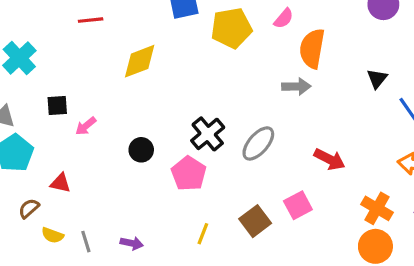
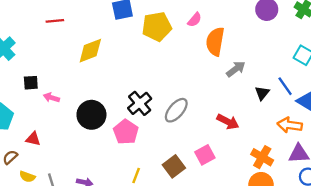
black triangle: (377, 79) -> (262, 93), moved
gray arrow: (296, 86) -> (236, 69), moved, turned -36
pink arrow: (86, 126) -> (51, 98), turned 56
black circle: (141, 150) -> (91, 115), size x1.6

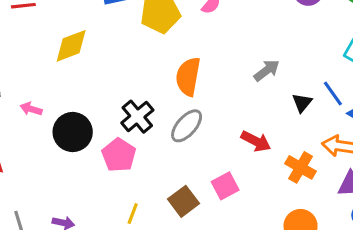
orange semicircle: (215, 41) -> (188, 77), moved
pink arrow: (51, 98) -> (31, 109), moved
orange cross: (262, 157) -> (301, 167), moved

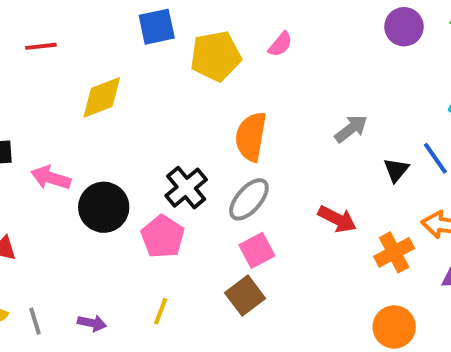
pink arrow: (31, 109) -> (51, 178), size x1.4
orange cross: (301, 167) -> (394, 252), turned 32
pink square: (225, 186) -> (257, 250), moved
yellow line: (133, 214) -> (161, 311), moved

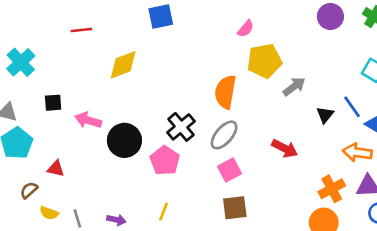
yellow pentagon: (216, 56) -> (264, 61), moved
orange cross: (394, 252) -> (332, 189), moved
brown square: (245, 296) -> (235, 208), moved, turned 30

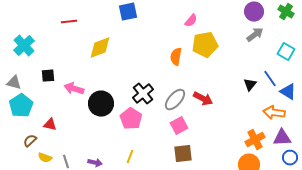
gray arrow: (294, 87) -> (255, 35), moved
orange semicircle: (225, 92) -> (176, 57), moved, size x0.7
red arrow: (285, 148) -> (203, 99), moved

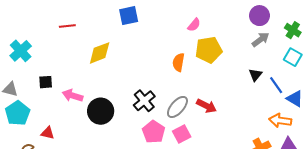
green cross: (286, 12) -> (293, 30), moved
black triangle: (250, 85) -> (255, 75), moved
pink pentagon: (131, 119) -> (154, 132), moved

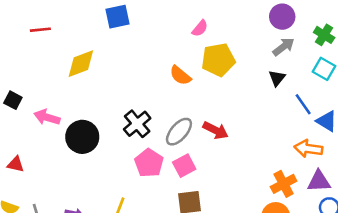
orange semicircle: (178, 62) -> (180, 75), turned -60
black triangle: (255, 75) -> (277, 78), moved
black square: (46, 82) -> (13, 100), turned 32

